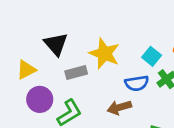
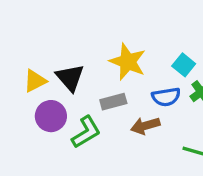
black triangle: (56, 44) -> (70, 78), moved
gray rectangle: (76, 72) -> (113, 102), moved

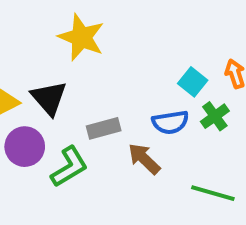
yellow star: (128, 62) -> (81, 37), moved
brown arrow: (145, 126) -> (144, 159), turned 60

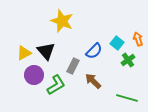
blue semicircle: (170, 122) -> (94, 51), moved, turned -36
gray rectangle: (104, 128) -> (73, 66), turned -49

